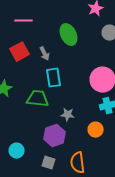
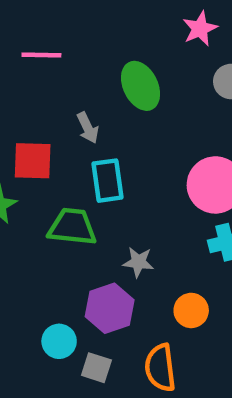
red square: (20, 52) -> (33, 161), moved, turned 30
orange circle: (96, 130) -> (191, 310), moved
cyan circle: (17, 151) -> (59, 341), moved

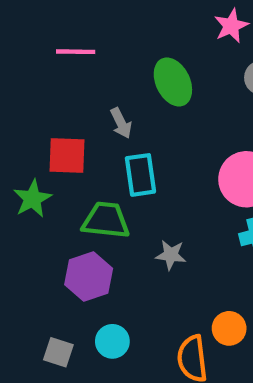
purple hexagon: (110, 308) -> (89, 277), moved
orange circle: (191, 310) -> (229, 328), moved
cyan circle: (59, 341) -> (112, 341), moved
gray square: (96, 368) -> (58, 352), moved

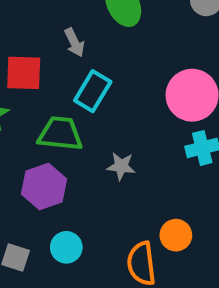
cyan rectangle: (140, 175) -> (93, 91), turned 39

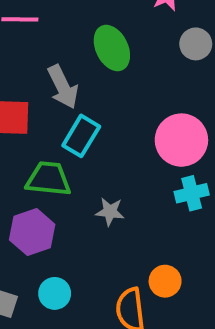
gray arrow: (74, 42) -> (63, 87), size x1.5

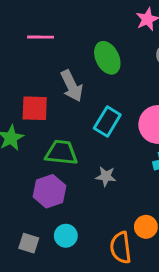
cyan rectangle: (81, 136) -> (107, 122), moved

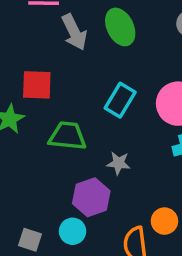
gray arrow: (72, 86) -> (74, 32), moved
purple hexagon: (49, 191) -> (91, 197), moved

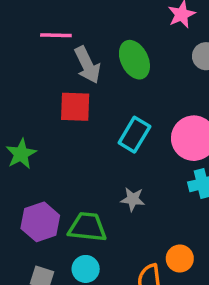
red square: (37, 85) -> (75, 107), moved
green trapezoid: (67, 136) -> (87, 227), moved
purple hexagon: (91, 197) -> (40, 222), moved

